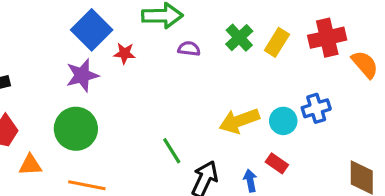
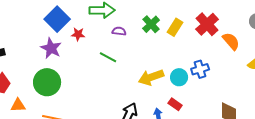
red cross: (327, 38) -> (207, 24), turned -30
purple star: (82, 75) -> (51, 48), turned -30
green line: (172, 151) -> (108, 57), moved, turned -30

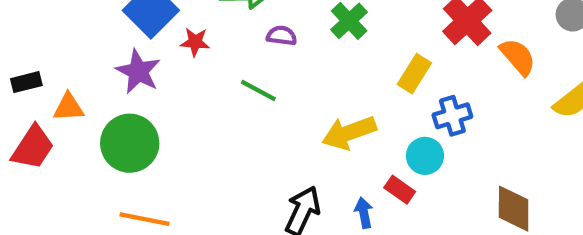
yellow rectangle: (175, 27) -> (414, 74), moved
cyan circle: (179, 77) -> (425, 156), moved
orange triangle: (18, 105) -> (69, 107), moved

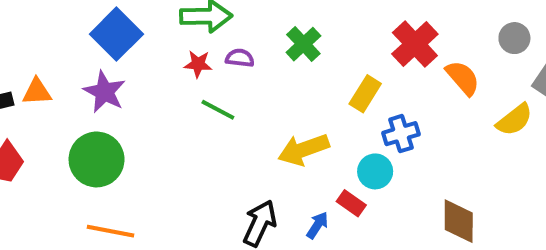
red star: (195, 42) -> (198, 64), moved
orange triangle: (69, 107) -> (37, 92), moved
blue arrow: (364, 213) -> (317, 225), turned 44

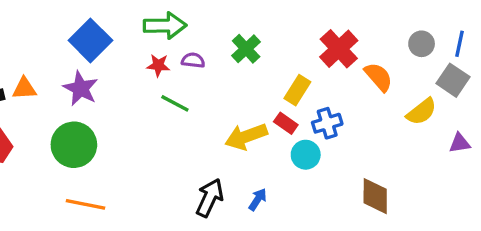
red rectangle: (351, 203) -> (286, 123), moved

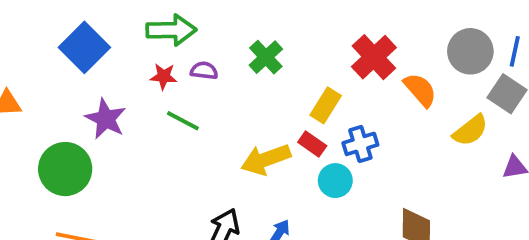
gray circle: (422, 44) -> (470, 51), size x1.5
purple star: (81, 88) -> (106, 119), moved

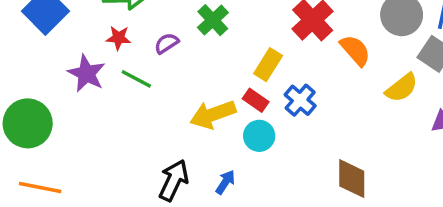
purple semicircle: (204, 71) -> (167, 43), moved, turned -40
purple star: (106, 119) -> (86, 74), moved
blue cross: (360, 144) -> (300, 100), turned -32
cyan circle: (335, 181) -> (259, 136), moved

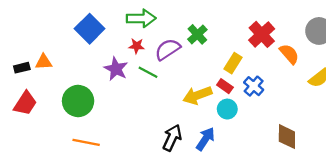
purple semicircle: (167, 43) -> (168, 49), size x1.6
blue arrow: (225, 182) -> (205, 139), size x1.5

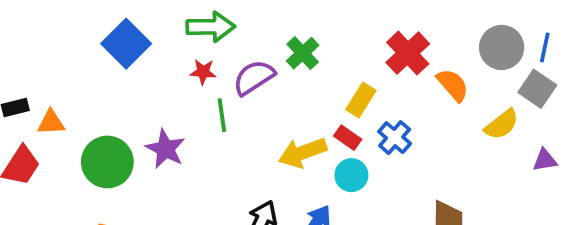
orange triangle: (44, 62) -> (51, 123), moved
purple star: (116, 69) -> (166, 149), moved
green line: (148, 72) -> (222, 115), turned 54

